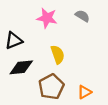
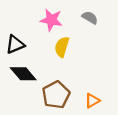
yellow semicircle: (58, 55) -> (62, 47), moved, turned -144
black diamond: (21, 67) -> (23, 74), turned 55

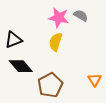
pink star: (51, 20) -> (59, 18), moved
orange triangle: (92, 101) -> (95, 80), moved, turned -32

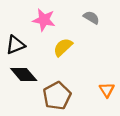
pink star: (59, 18) -> (44, 20), moved
yellow semicircle: (56, 42) -> (63, 47), turned 30

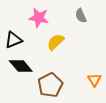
gray semicircle: (91, 18) -> (81, 16), turned -144

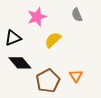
pink star: (39, 18) -> (37, 17), turned -30
orange triangle: (94, 80) -> (76, 76), moved

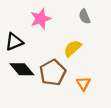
yellow semicircle: (53, 40) -> (72, 48), moved
brown pentagon: (48, 81) -> (53, 73), moved

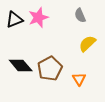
black triangle: (14, 42) -> (14, 20), moved
yellow semicircle: (72, 48) -> (87, 44), moved

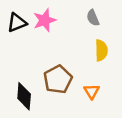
yellow semicircle: (87, 44) -> (101, 50), turned 132
black diamond: (21, 65) -> (24, 96), moved, turned 45

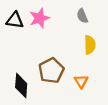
black triangle: (17, 23) -> (15, 20), turned 30

